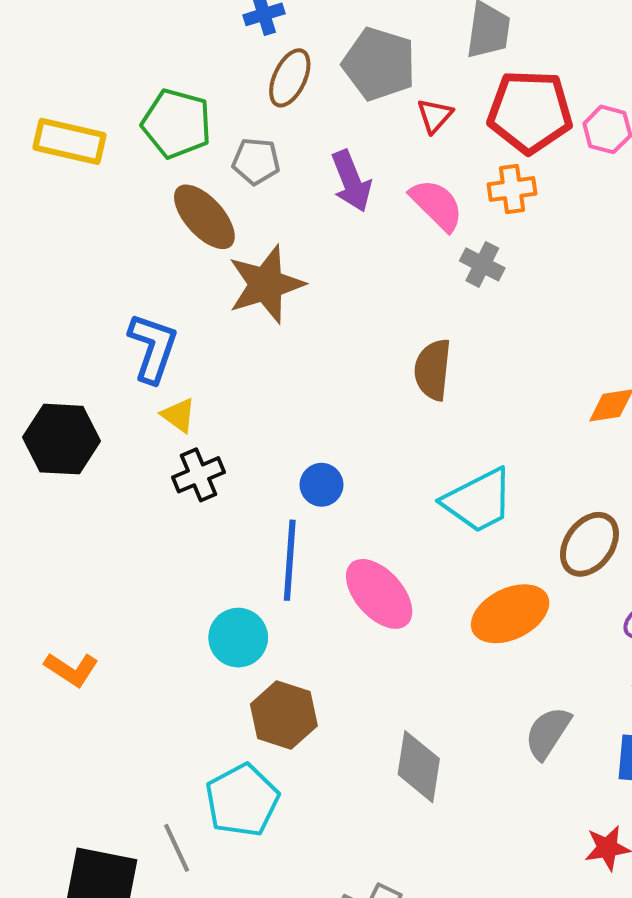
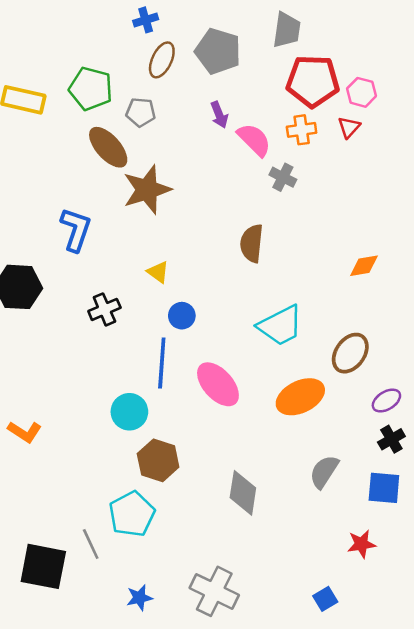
red triangle: (435, 116) -> (349, 127), moved
purple arrow: (351, 181) -> (219, 115), moved, size x0.7
yellow triangle: (179, 415) -> (158, 272), moved

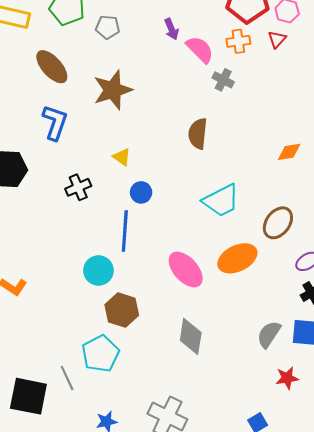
brown ellipse: (108, 147) -> (52, 67), moved
pink ellipse: (218, 384) -> (186, 269), moved
gray semicircle: (324, 472) -> (269, 334), moved

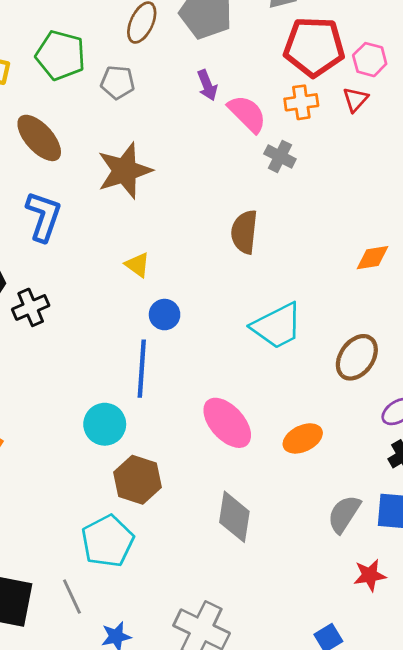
black cross: (78, 187) -> (31, 307), moved
orange ellipse: (237, 258) -> (303, 438), moved, size x0.7
gray line: (67, 378) -> (72, 597), moved

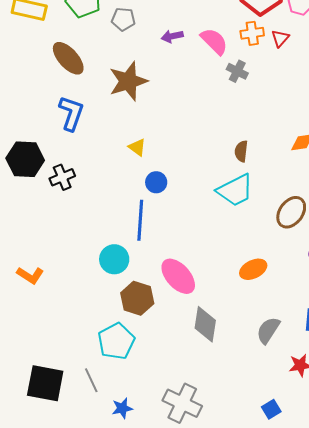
purple arrow: (207, 85) -> (172, 36), moved, turned 100
red triangle: (355, 99) -> (280, 38), moved
brown semicircle: (244, 232) -> (241, 151), moved, size x0.7
pink ellipse: (227, 423) -> (178, 276), moved
gray semicircle: (344, 514) -> (268, 330), moved

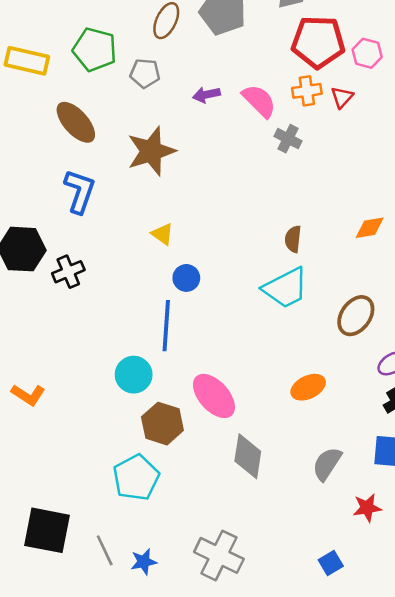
gray line: (91, 380) -> (105, 550), moved

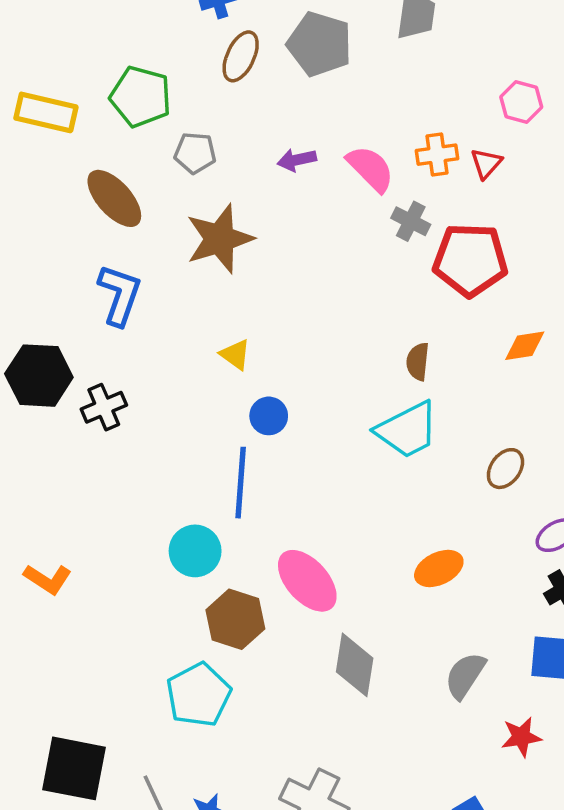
red pentagon: (318, 42) -> (470, 260), moved
gray pentagon: (145, 73) -> (195, 153), moved
brown ellipse: (356, 316) -> (505, 469), size x0.7

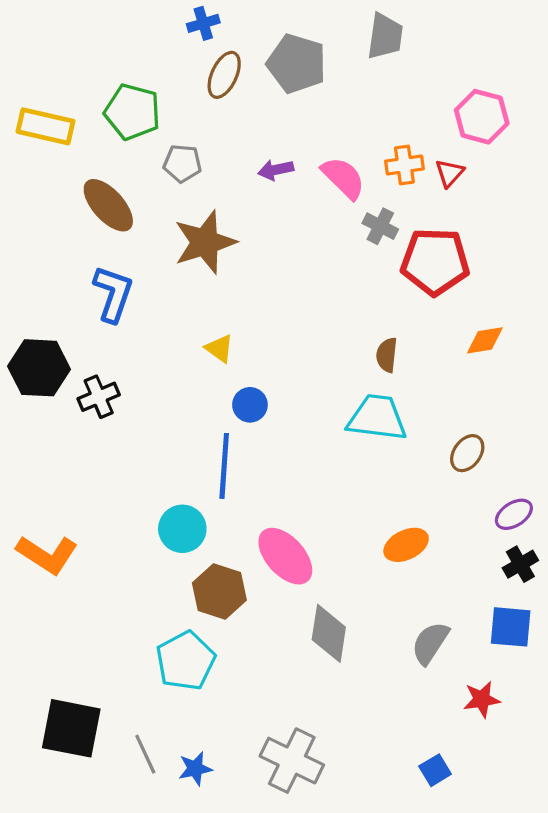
pink hexagon: (521, 102) -> (482, 117), size x1.4
cyan trapezoid: (407, 430) -> (377, 418), turned -146
orange L-shape: (48, 579) -> (47, 555), size x1.4

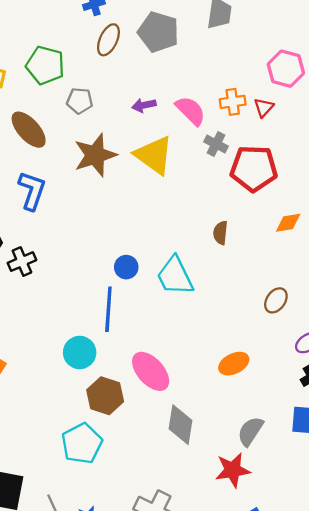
yellow triangle: (219, 348) -> (154, 155), moved, size x2.0
cyan trapezoid: (377, 418) -> (175, 276), moved, turned -123
red star: (482, 699) -> (233, 470), moved, size x1.4

